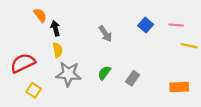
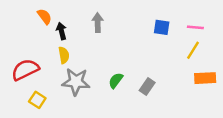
blue square: (146, 25) -> (162, 27), turned -32
gray arrow: (105, 34) -> (98, 23), moved, turned -147
yellow line: (189, 46) -> (193, 50), moved, turned -70
orange rectangle: (179, 87) -> (205, 78), moved

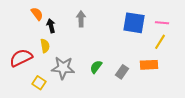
blue square: (162, 27) -> (134, 23), size x1.6
yellow semicircle: (64, 55) -> (45, 46), moved
orange rectangle: (205, 78) -> (149, 65), moved
yellow square: (37, 100) -> (39, 83), moved

